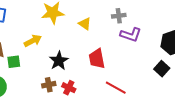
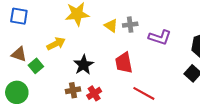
gray cross: (119, 16) -> (130, 25), moved
green square: (14, 62) -> (36, 66), turned -32
red cross: (69, 88) -> (94, 93), turned 32

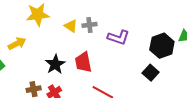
black star: (84, 65) -> (55, 64), moved

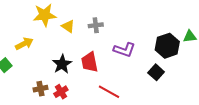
yellow triangle: (71, 26) -> (68, 26), moved
purple L-shape: (118, 37) -> (124, 50), moved

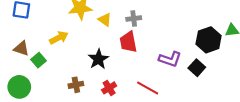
purple L-shape: (124, 50) -> (170, 59), moved
red trapezoid: (90, 62) -> (128, 42), moved
red cross: (61, 92) -> (109, 88), moved

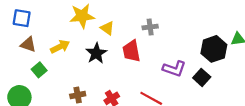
gray cross: (134, 18) -> (150, 27), moved
brown triangle: (21, 48) -> (28, 45), moved
black star: (98, 59) -> (96, 53), moved

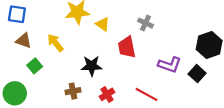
gray cross: (150, 27) -> (145, 23), turned 32
yellow arrow: (60, 47) -> (55, 43), turned -102
black star: (96, 53) -> (92, 66), moved, turned 30

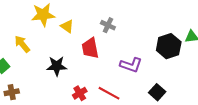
black square: (197, 74) -> (157, 92), moved
brown cross: (73, 91) -> (12, 92), moved
red cross: (107, 94) -> (80, 93), moved

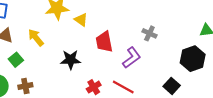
gray cross: (108, 25) -> (149, 33), moved
black hexagon: (169, 46) -> (193, 59), moved
purple L-shape: (131, 65) -> (132, 58), moved, turned -55

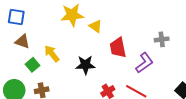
gray cross: (149, 33) -> (162, 39), turned -32
yellow arrow: (36, 38) -> (52, 54), moved

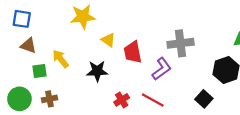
yellow triangle: (96, 26) -> (108, 40), moved
gray cross: (162, 39) -> (181, 43), size x1.6
green square: (33, 65) -> (39, 71), turned 32

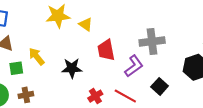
yellow triangle: (108, 40) -> (86, 24), moved
black square: (204, 99) -> (160, 86), moved

